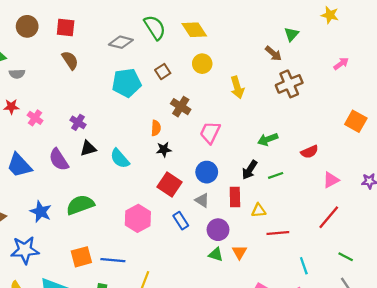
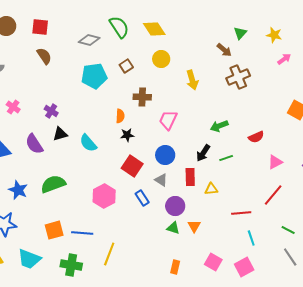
yellow star: (330, 15) -> (274, 35), moved
brown cross: (181, 107) -> (142, 97), turned -30
red line: (278, 233) -> (241, 213), moved

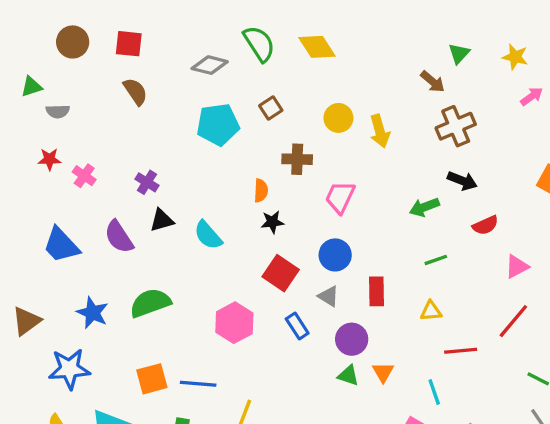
yellow circle: (161, 59) -> (338, 118), moved
black arrow: (203, 153) -> (462, 181), moved, turned -102
yellow triangle: (211, 189) -> (431, 311), moved
cyan line: (251, 238) -> (434, 392), moved

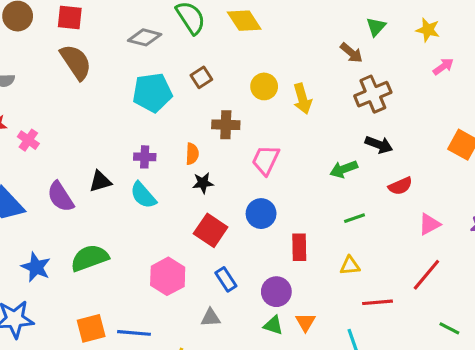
brown semicircle: (135, 92) -> (76, 62), size x1.4
purple cross: (147, 182) -> (145, 157), moved, turned -30
gray triangle: (329, 296) -> (211, 318), moved, turned -35

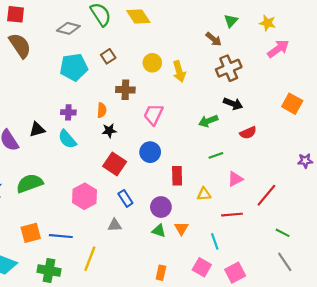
pink arrow: (443, 67) -> (278, 49), size x1.5
pink triangle: (429, 224) -> (235, 179), moved
yellow triangle: (350, 266) -> (204, 194), moved

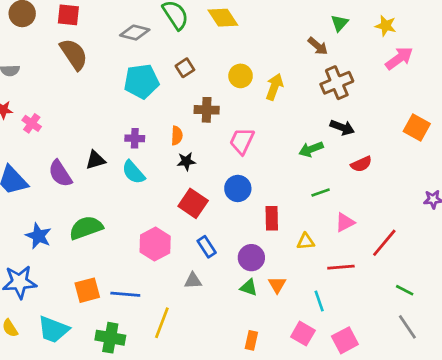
yellow arrow: (179, 71) -> (274, 87), turned -144

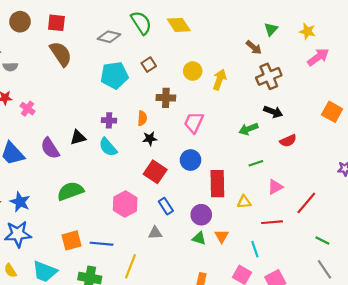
red rectangle: (272, 218) -> (217, 184), size x1.4
blue star: (38, 236) -> (20, 202), moved

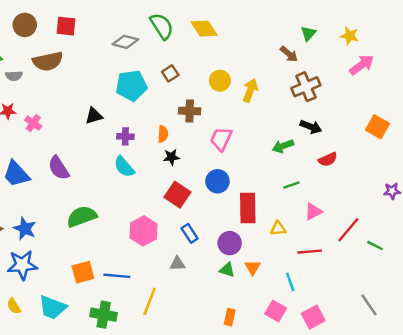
brown semicircle: (61, 54) -> (48, 61), moved, turned 112
black triangle: (78, 138) -> (94, 116), moved
green line: (322, 240) -> (375, 246), moved

